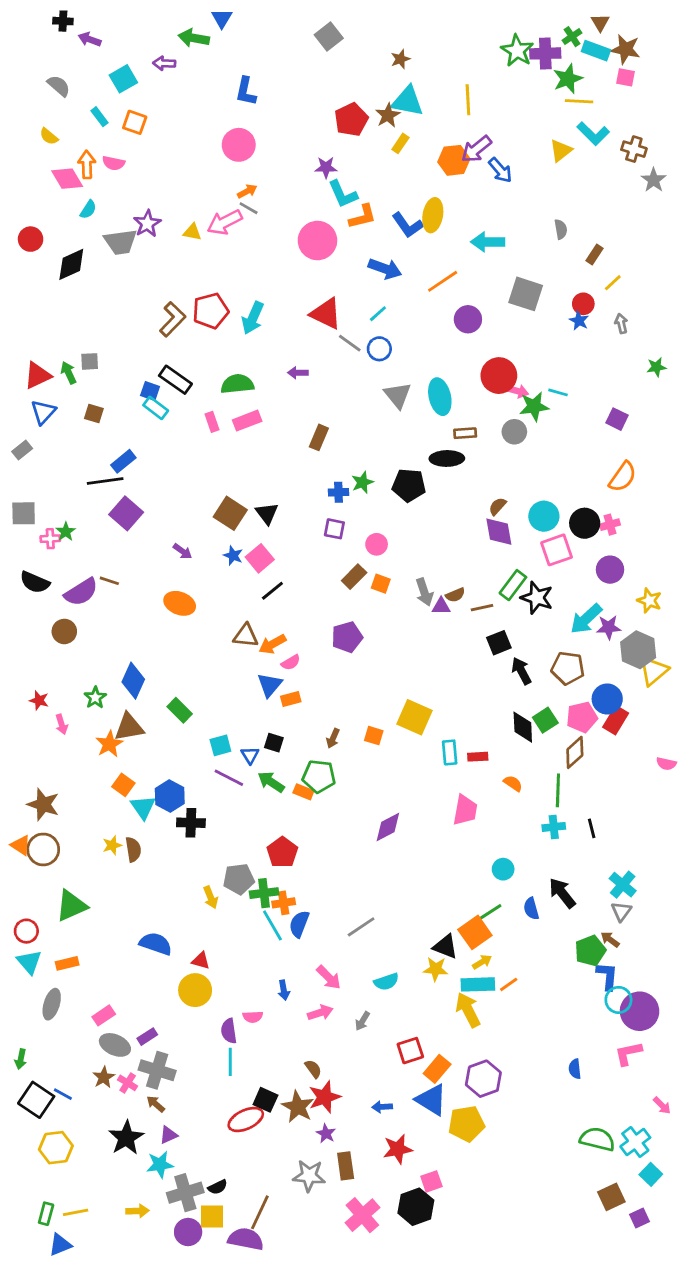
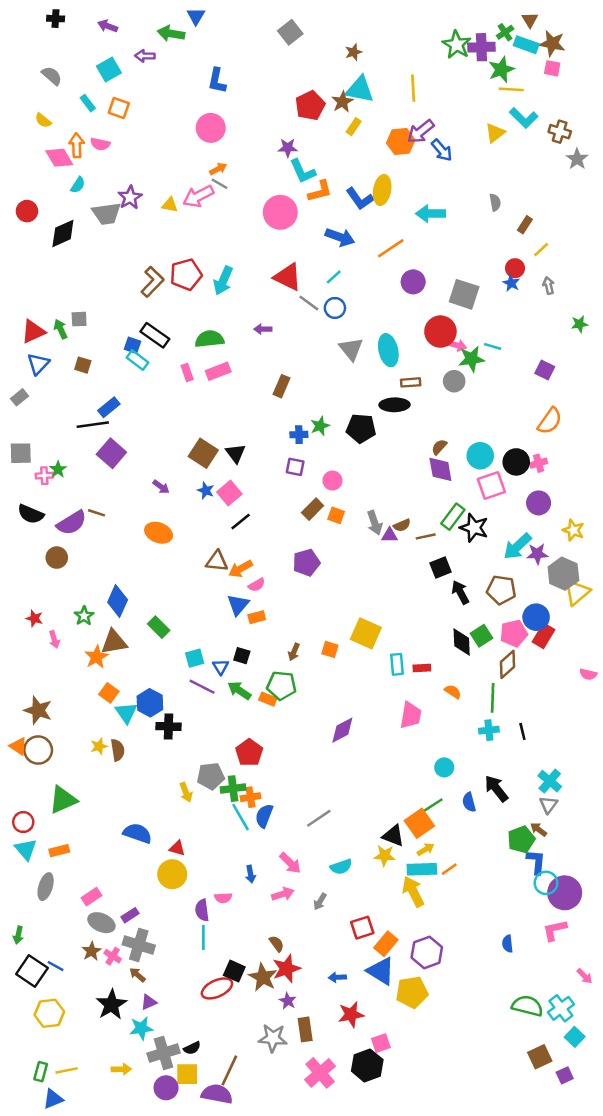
purple arrow: (90, 39) -> (108, 26), moved
gray square: (526, 294) -> (464, 294), moved

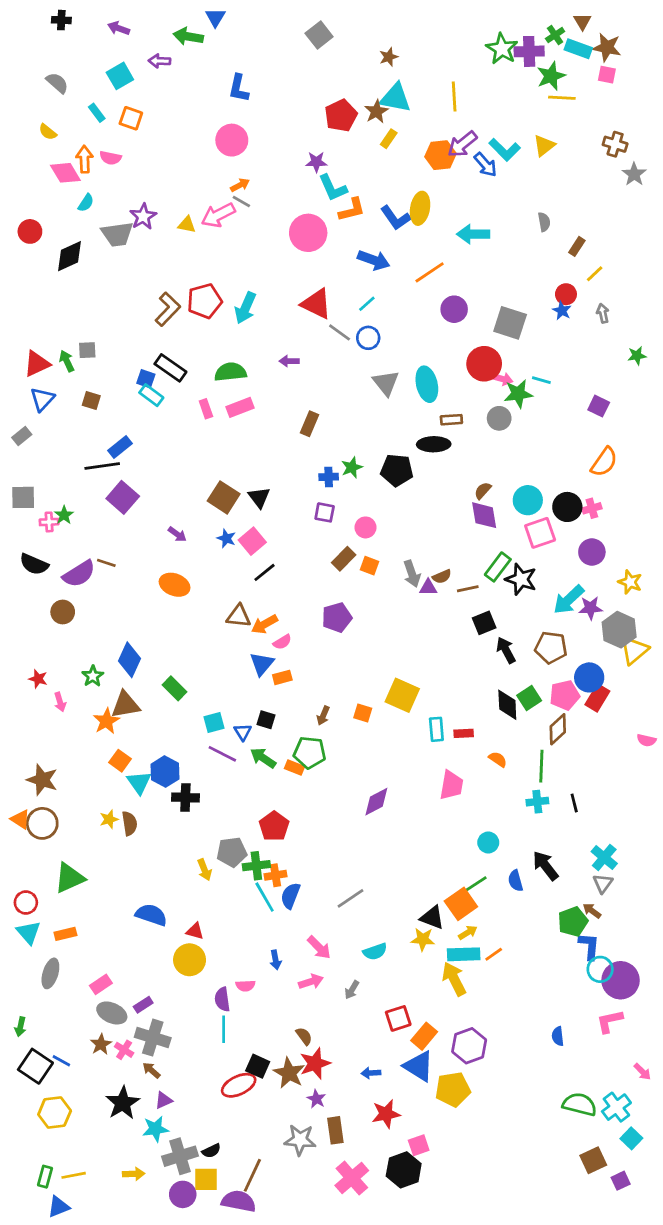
cyan L-shape: (524, 118) -> (505, 150), moved

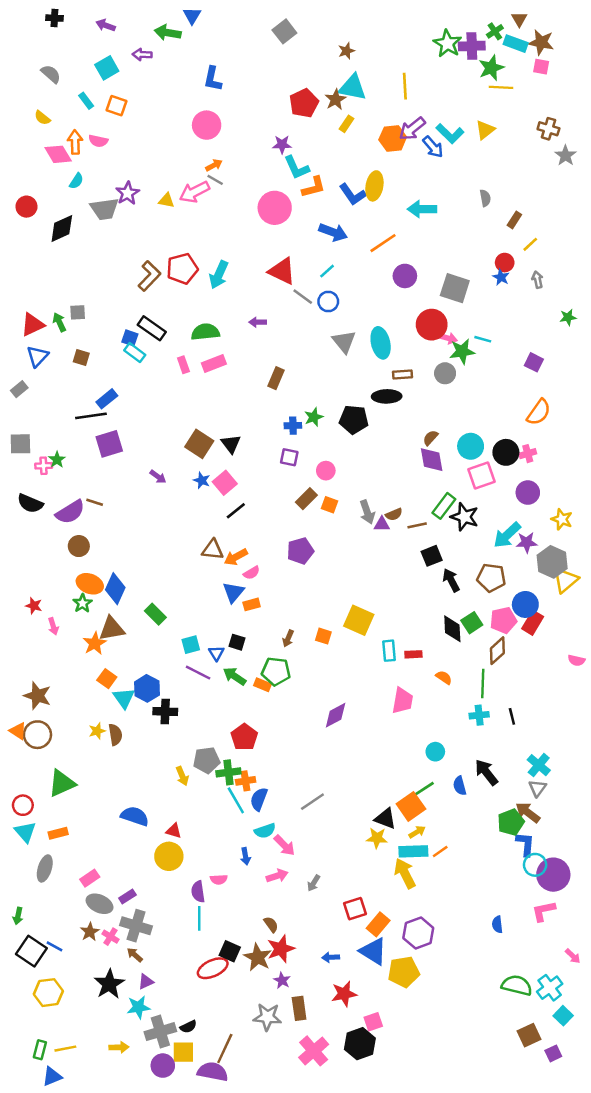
purple square: (123, 497) -> (109, 444), turned 32
orange ellipse: (175, 585) -> (90, 584), moved
brown circle: (63, 612) -> (79, 546), moved
brown arrow: (592, 911) -> (528, 813), size x1.5
cyan semicircle: (375, 952) -> (265, 831), moved

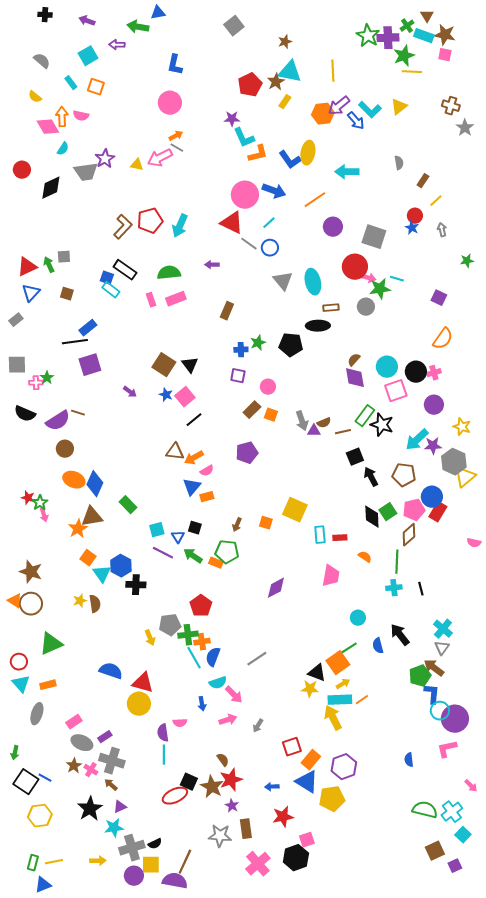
blue triangle: (192, 16) -> (158, 13), turned 49
pink circle: (275, 208) -> (245, 195), moved
green star: (82, 603) -> (40, 503), moved
red triangle: (174, 831) -> (143, 683), size x1.6

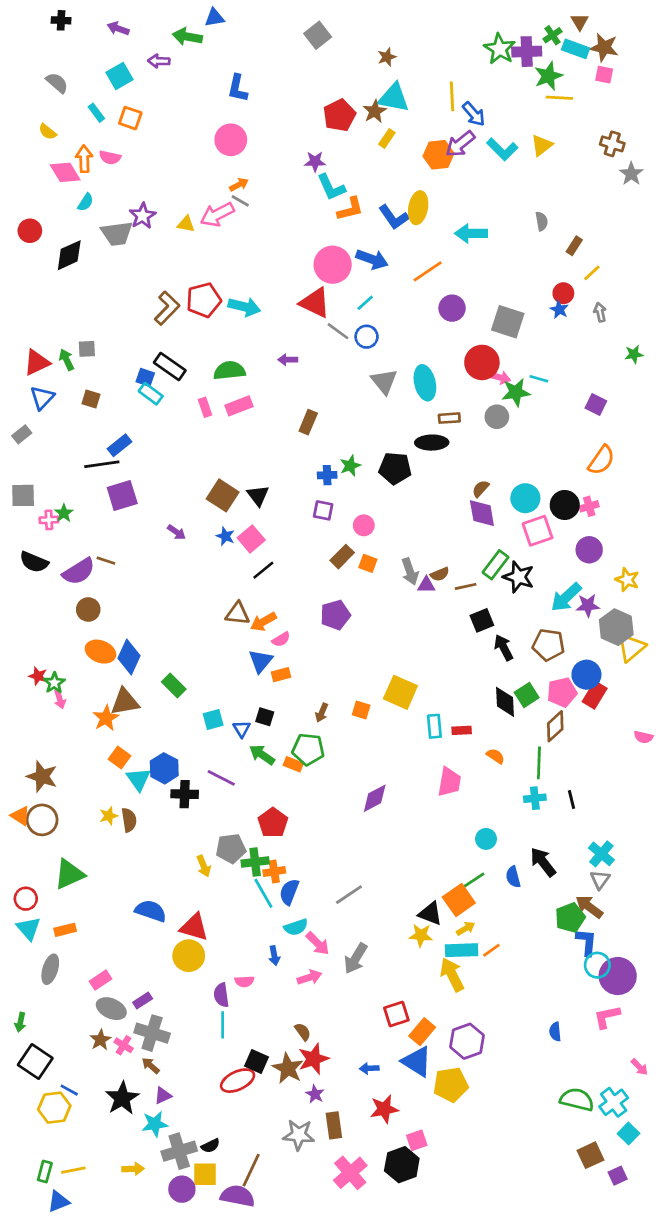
blue arrow: (356, 121) -> (474, 114), moved
cyan arrow: (180, 226) -> (244, 307), turned -100
purple line: (163, 553) -> (221, 778), moved
gray arrow: (258, 726) -> (356, 958), moved, size x1.6
blue line: (45, 778) -> (69, 1090), moved

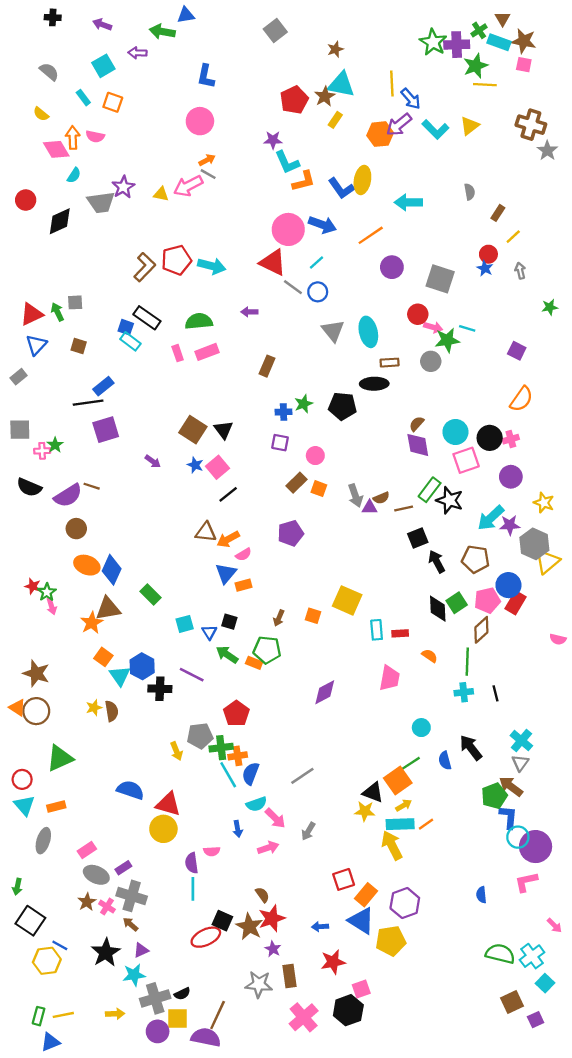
brown cross: (612, 144) -> (531, 125), size x1.4
red circle: (482, 362) -> (418, 314), size x0.7
gray arrow: (356, 958) -> (308, 831), size x0.7

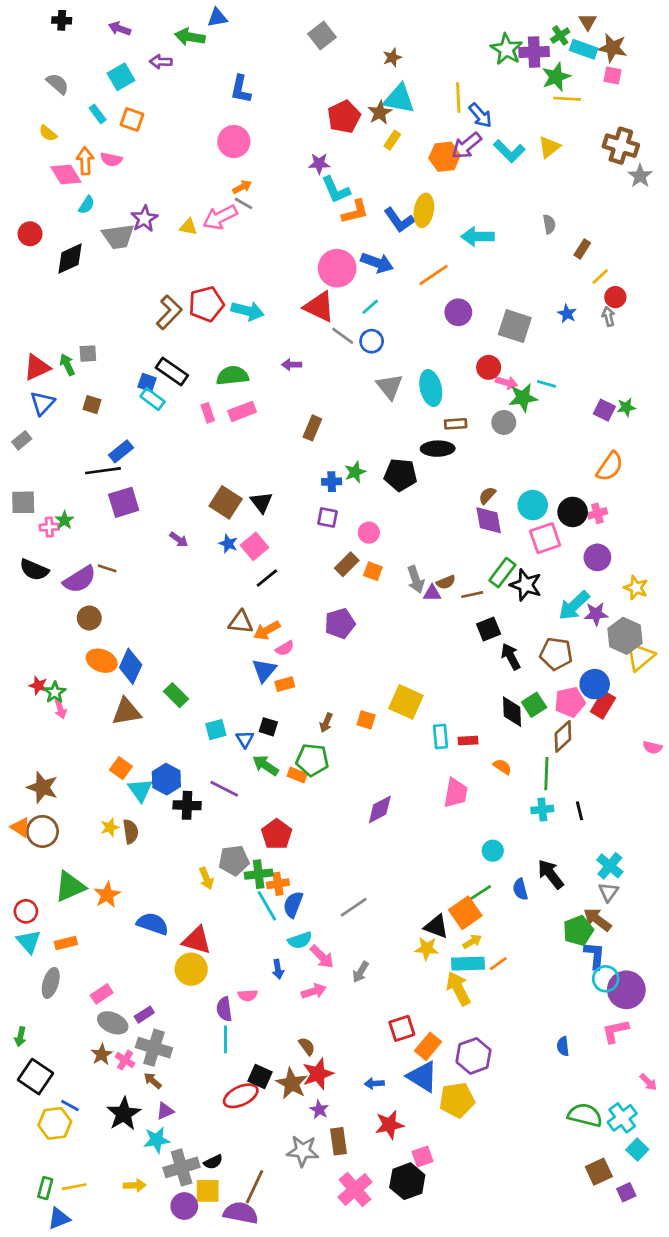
red circle: (488, 254) -> (615, 297), moved
green star: (550, 307) -> (626, 407), moved
orange star: (92, 623) -> (107, 895), moved

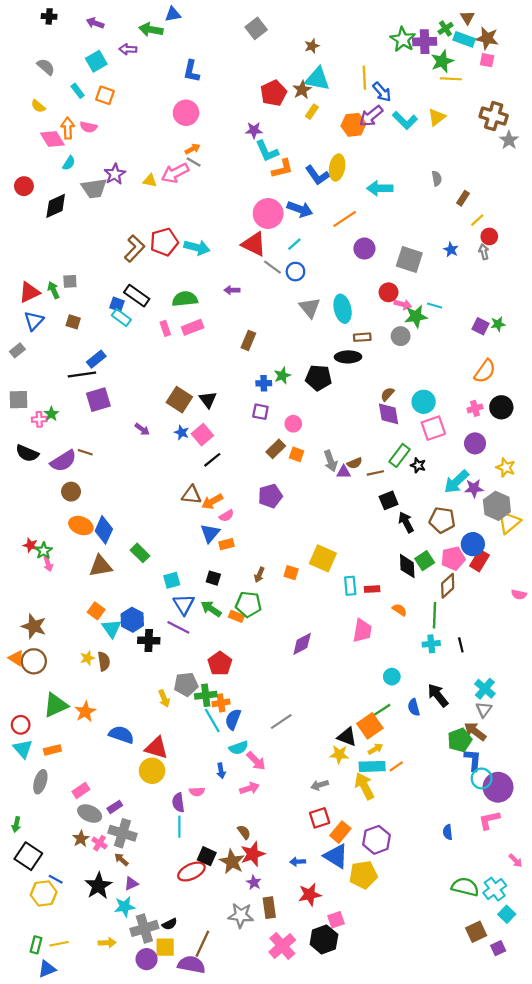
black circle: (573, 512) -> (501, 407), moved
black star: (526, 585) -> (418, 465), size x0.6
blue triangle: (245, 739) -> (184, 604), moved, size x1.5
gray arrow: (361, 972) -> (320, 785), moved, turned 42

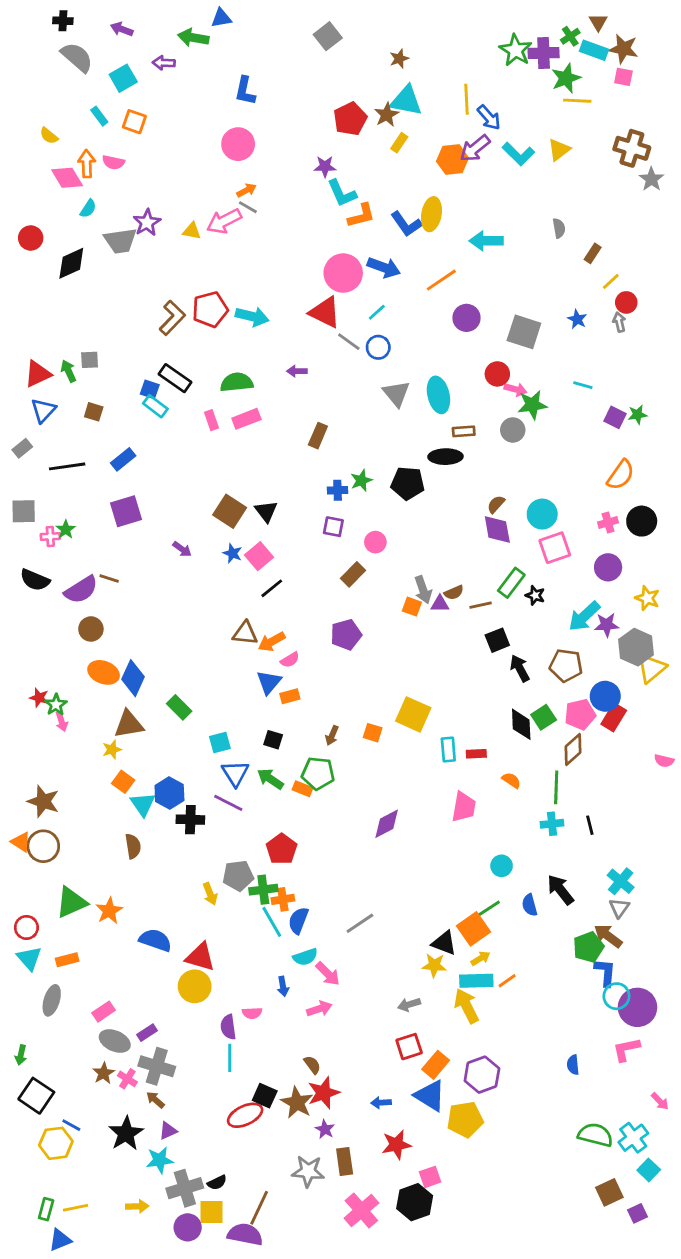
gray semicircle: (46, 67) -> (77, 57), moved, size x1.4
cyan line: (435, 305) -> (583, 385), moved
black line: (82, 374) -> (67, 466), moved
orange square: (297, 454) -> (412, 607), moved
yellow star: (87, 658) -> (112, 750), moved

